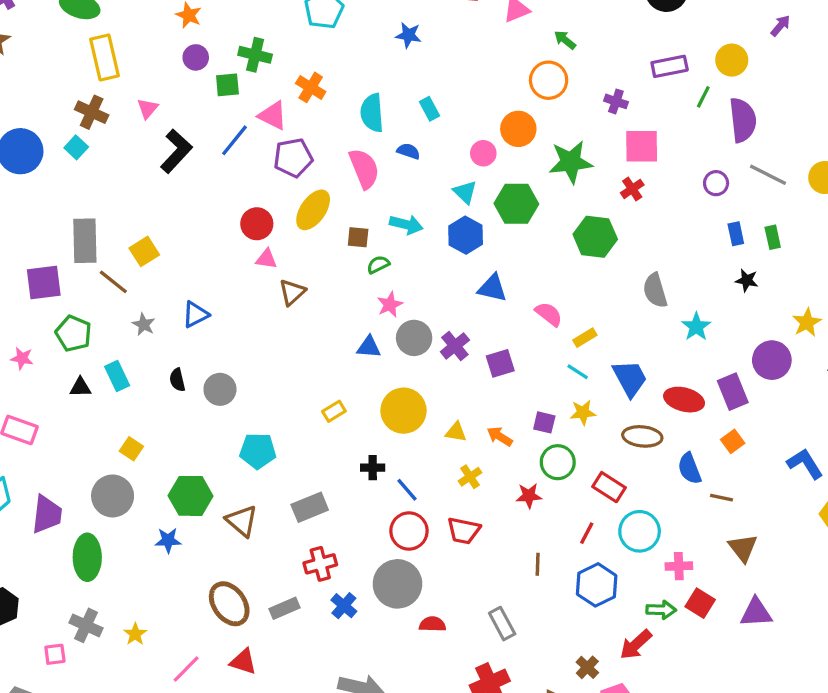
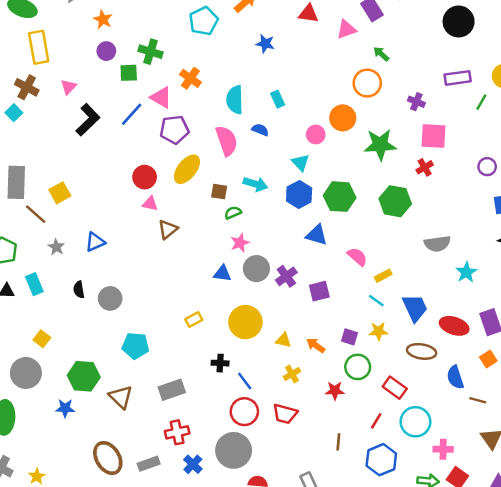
green hexagon: (516, 204) -> (340, 197), moved
gray semicircle: (655, 290) -> (437, 244), turned -85

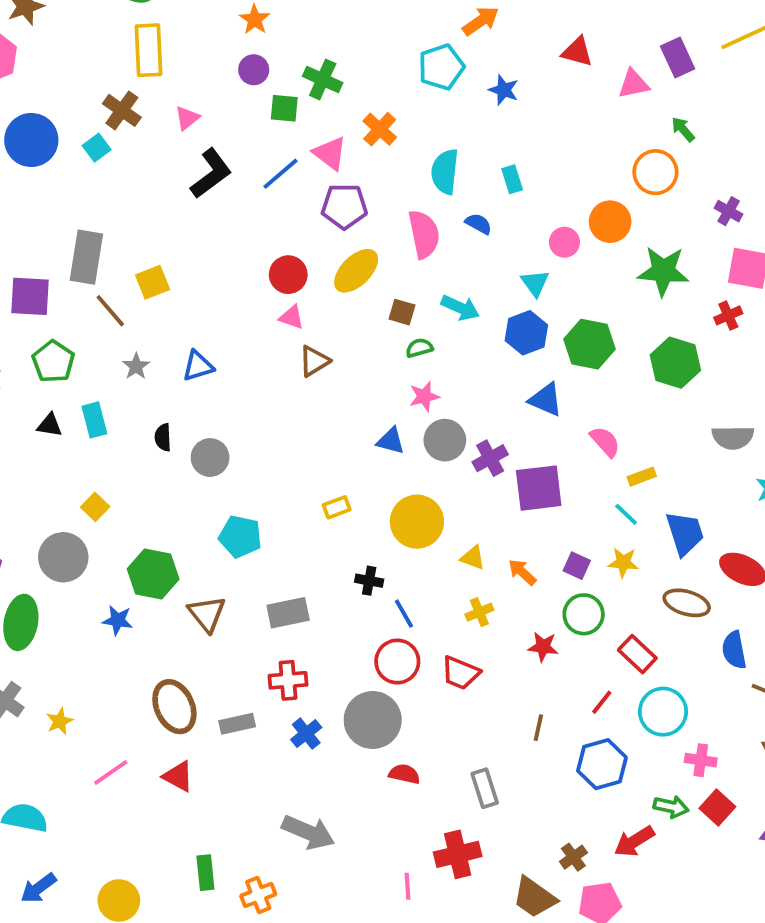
cyan pentagon: (204, 21) -> (441, 67), moved
purple square: (319, 291) -> (539, 488), size x1.5

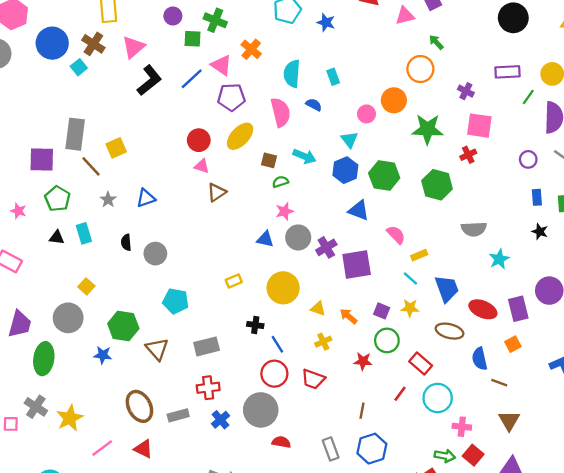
pink triangle: (187, 118) -> (133, 47), size x1.5
blue circle: (31, 140) -> (52, 43), moved
yellow star: (60, 721) -> (70, 418), size x1.6
blue hexagon: (602, 764) -> (372, 449), moved

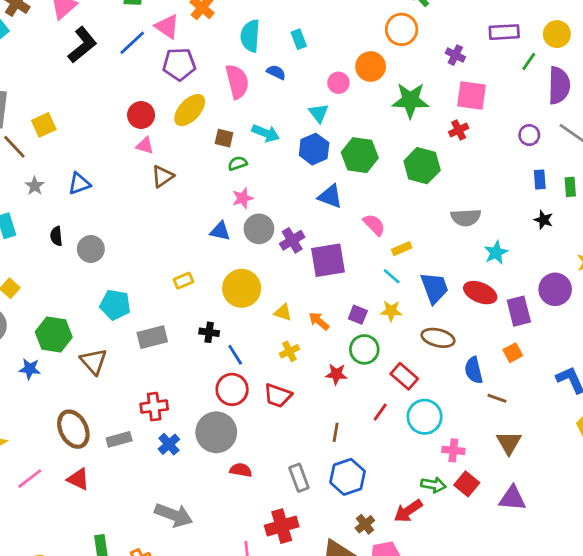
red ellipse: (483, 309) -> (480, 293), moved
gray rectangle: (207, 346) -> (152, 337), moved

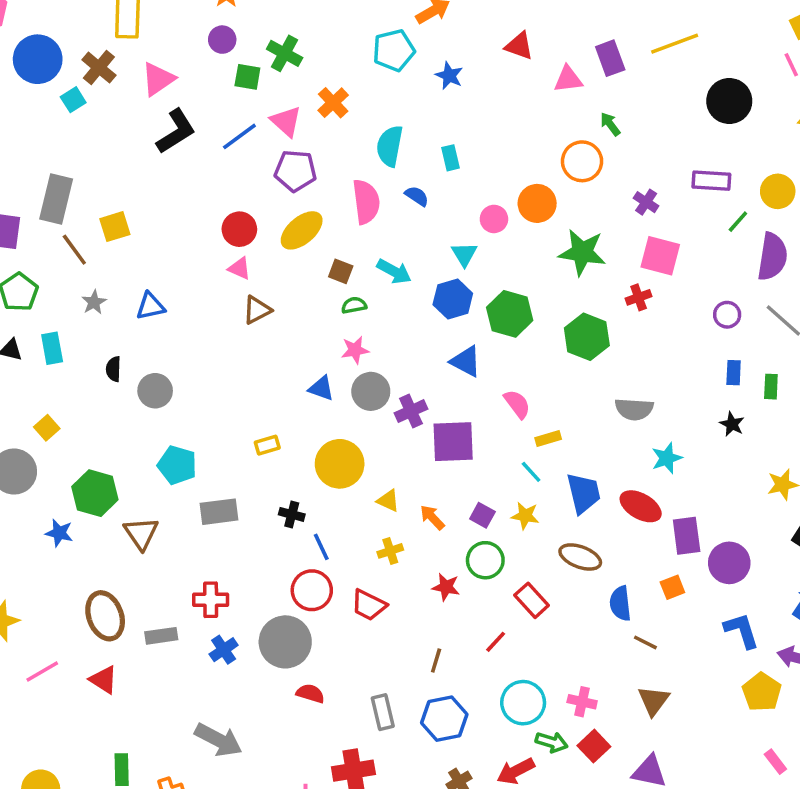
purple circle: (555, 289) -> (729, 563), moved
cyan circle: (425, 417) -> (523, 703), moved

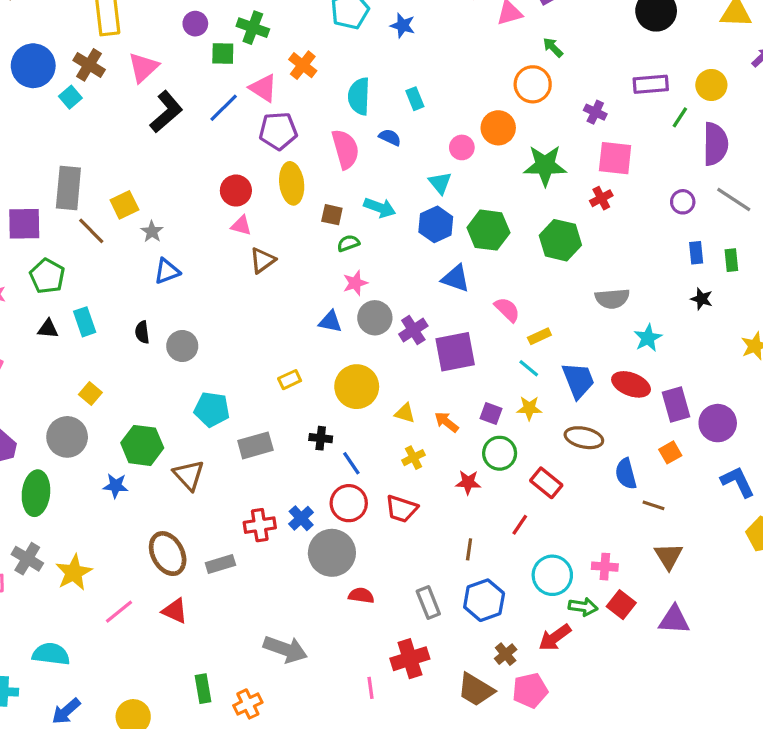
yellow ellipse: (302, 230) -> (292, 183), turned -48
gray star: (94, 302) -> (152, 232), moved
blue cross: (224, 650) -> (301, 518), moved

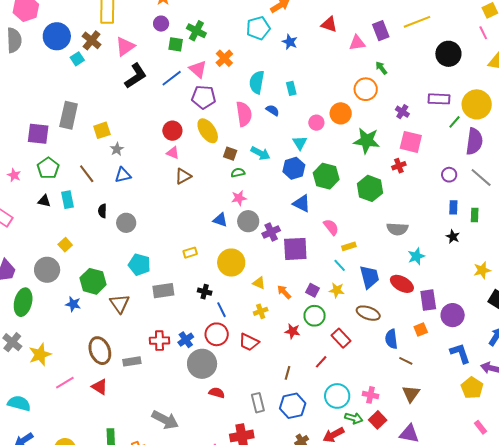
yellow circle: (711, 85) -> (477, 104), size x1.5
yellow ellipse: (292, 183) -> (208, 131), turned -35
brown line: (91, 231) -> (87, 174), moved

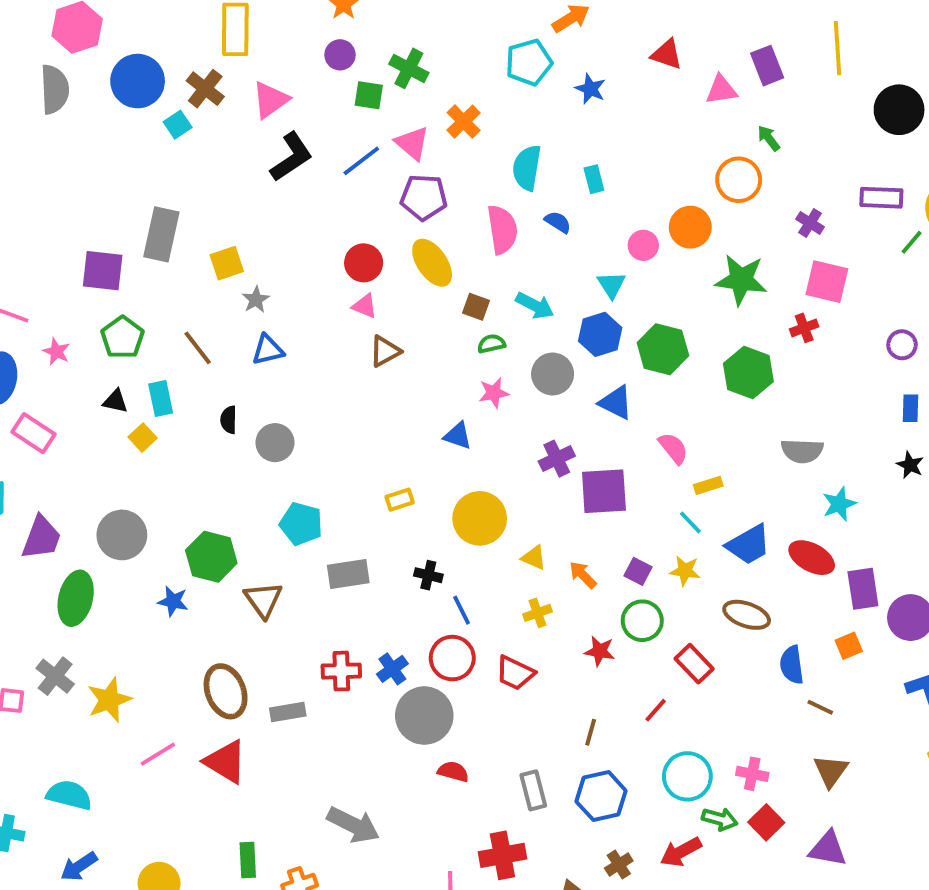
yellow line: (417, 22) -> (837, 48), turned -72
gray circle: (248, 221) -> (553, 374), moved
yellow square: (65, 245) -> (143, 438), moved
blue trapezoid: (369, 277) -> (749, 545), turned 75
red triangle: (100, 387) -> (226, 762), size x1.4

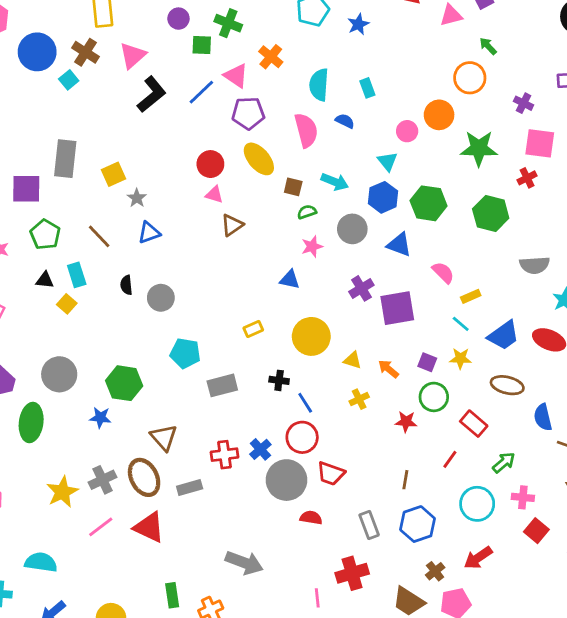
blue star: (590, 89) -> (358, 24), turned 30
brown triangle: (263, 600) -> (164, 437), moved
red trapezoid: (515, 673) -> (331, 474), moved
gray cross: (55, 676) -> (103, 480), moved, turned 32
green arrow: (720, 819) -> (504, 463), moved, turned -50

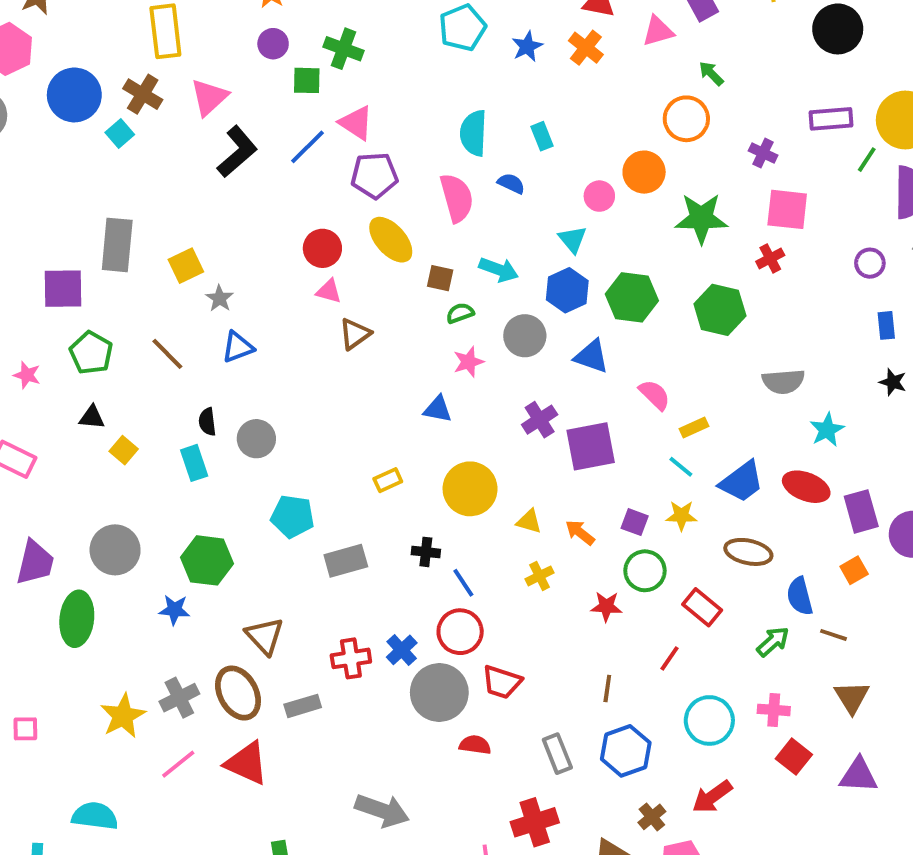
orange cross: (271, 57) -> (586, 48), moved
cyan rectangle: (77, 275) -> (194, 463), moved
green arrow: (504, 463) -> (773, 642), moved

